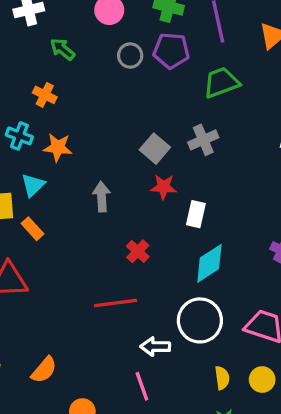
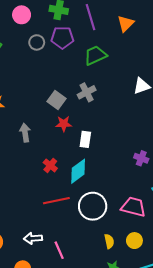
cyan diamond: (209, 263) -> (78, 171), moved
red line: (116, 303) -> (56, 201), moved
white arrow: (155, 347) -> (33, 238), moved

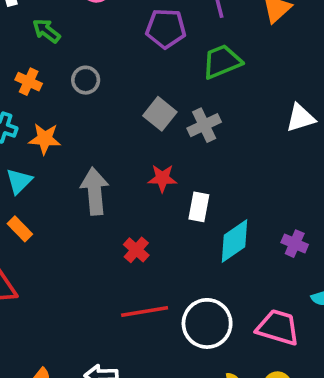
gray circle: (37, 42) -> (86, 80), moved
gray square: (56, 100) -> (160, 114), moved
gray arrow: (25, 133) -> (95, 191), size x1.4
cyan diamond: (78, 171) -> (235, 241), moved

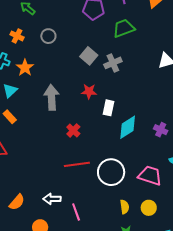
orange star: (45, 139) -> (25, 68), turned 30

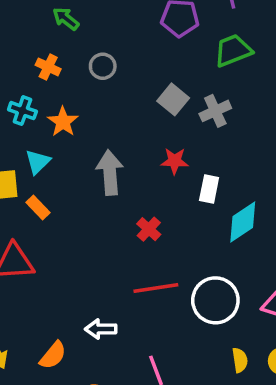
white arrow: (52, 199) -> (101, 329), moved

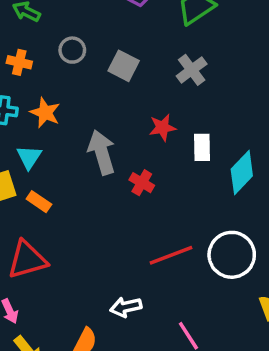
gray square: (173, 99) -> (124, 66), moved
red cross: (149, 229) -> (142, 183), moved

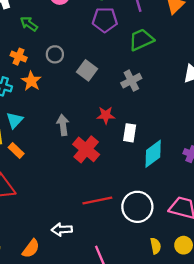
orange star: (45, 113) -> (31, 81), moved
gray arrow: (102, 152) -> (63, 125), size x0.7
red cross: (142, 183) -> (86, 149), size x1.6

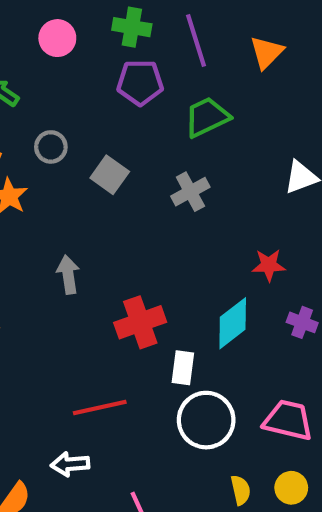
red star: (106, 115) -> (269, 265), moved
white rectangle: (130, 133) -> (183, 368), moved
red cross: (86, 149) -> (140, 322), moved, turned 32
red line: (97, 200) -> (100, 407), moved

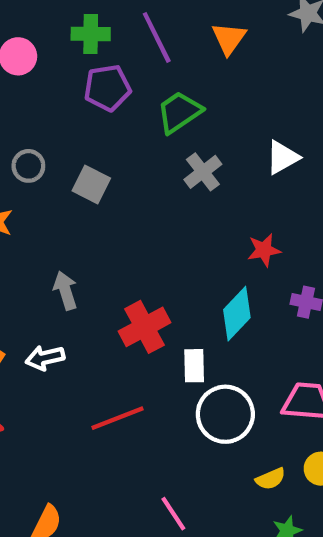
gray cross: (190, 192) -> (203, 172), moved
white arrow: (70, 464) -> (45, 358), moved
yellow semicircle: (241, 490) -> (271, 479), turned 88

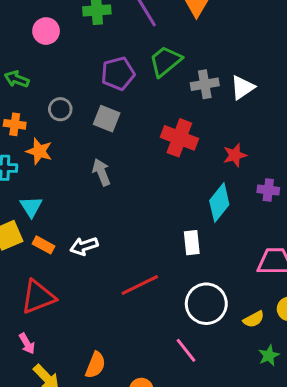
purple pentagon: (107, 88) -> (118, 74), moved
gray cross: (203, 172) -> (205, 84), moved, turned 32
gray arrow: (65, 290) -> (101, 172), moved
red cross: (145, 327) -> (179, 138), moved, turned -36
white circle: (225, 414) -> (206, 304), moved

